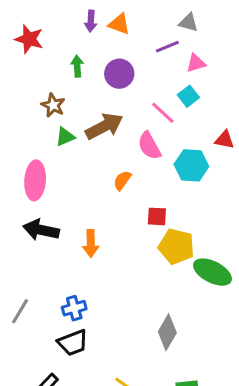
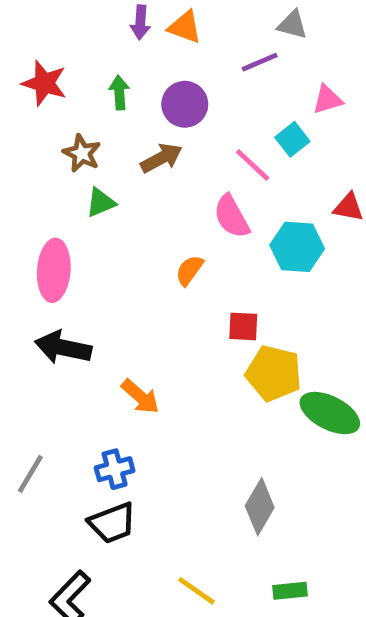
red star: (29, 39) -> (44, 83), moved
pink triangle: (196, 63) -> (327, 100), moved
brown arrow: (104, 126) -> (161, 158), moved, size x0.7
orange arrow: (91, 244) -> (140, 397), moved, turned -48

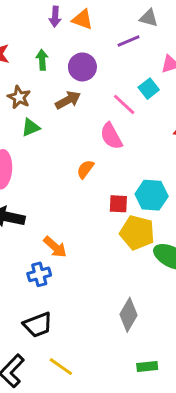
cyan hexagon: (297, 247) -> (152, 195), moved
blue cross: (115, 469) -> (39, 274), moved
yellow line: (196, 591) -> (61, 367), moved

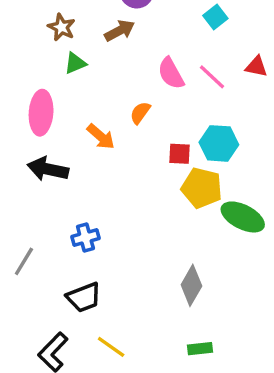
pink line: (124, 104) -> (212, 77), moved
orange arrow: (55, 247) -> (101, 137), moved
green rectangle: (147, 367) -> (200, 349), moved

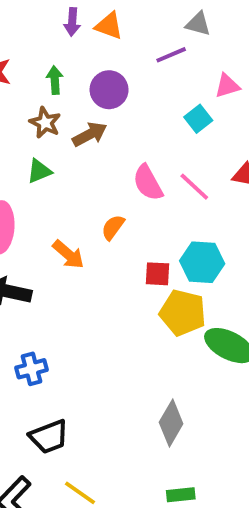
brown star: (62, 27) -> (45, 123), moved
blue cross: (85, 237) -> (31, 369), moved

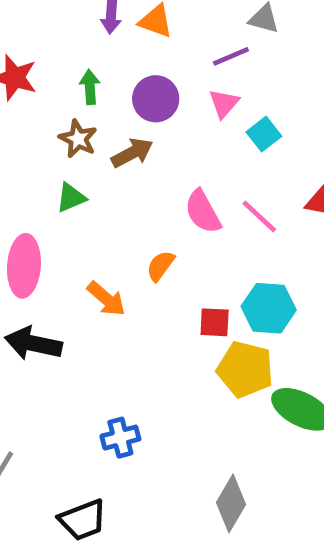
pink triangle: (227, 86) -> (224, 103), moved, turned -32
blue cross: (31, 369) -> (120, 438), moved

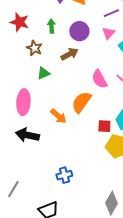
brown star: (78, 139) -> (34, 48), moved
orange semicircle: (160, 266) -> (81, 102), size x1.6

